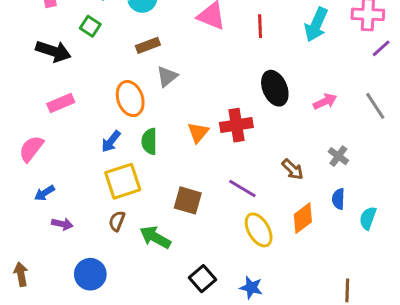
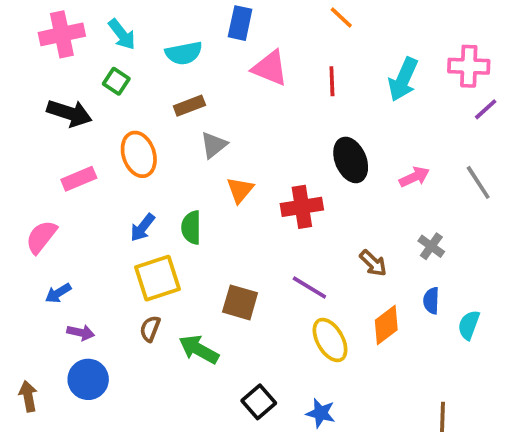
orange ellipse: (130, 99) -> (139, 154), moved
orange triangle: (198, 132) -> (240, 190), moved
blue circle: (90, 274) -> (88, 379), moved

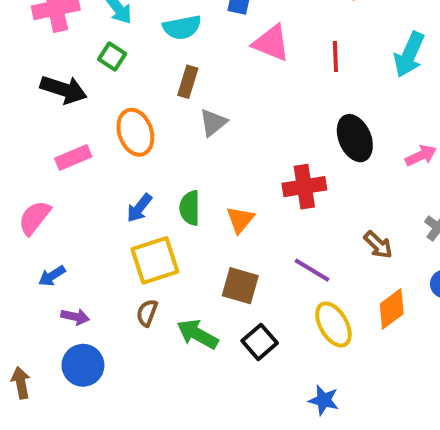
brown rectangle: (189, 106) -> (188, 82), turned -52
orange triangle: (240, 190) -> (240, 220), moved
black square: (259, 402) -> (260, 342), moved

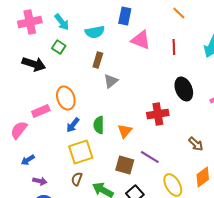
orange ellipse: (135, 132) -> (66, 98), moved
pink rectangle: (73, 157) -> (41, 111), moved
purple line: (312, 270) -> (150, 157), moved

